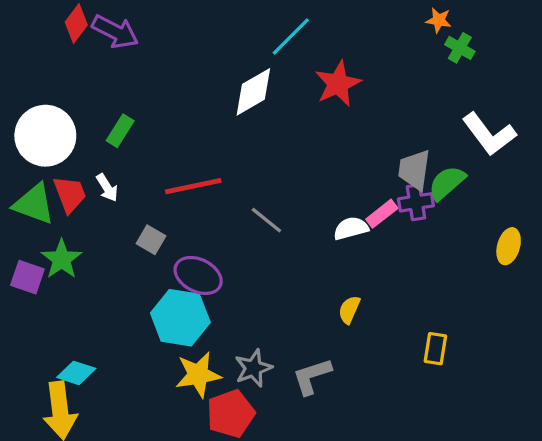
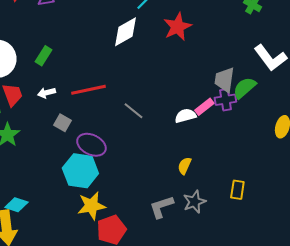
white arrow: (107, 188) -> (46, 93), moved, turned 108
gray star: (253, 368) -> (194, 202), moved

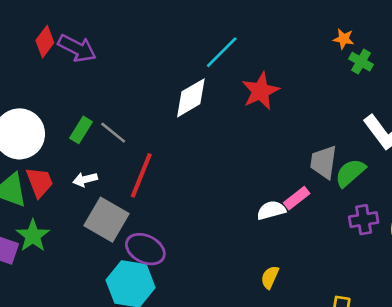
red line: (88, 90) -> (141, 175), turned -56
purple cross: (225, 100) -> (364, 220), moved
gray line: (133, 111) -> (113, 133), moved
gray square: (62, 123) -> (107, 220), size x1.8

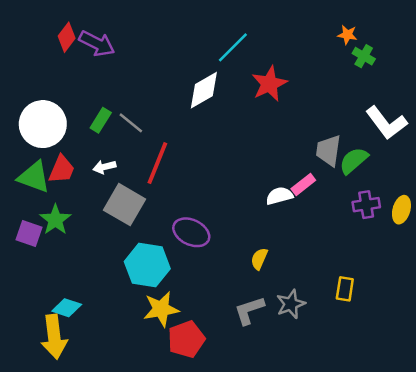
red trapezoid: (40, 182) -> (62, 169), turned 44
purple ellipse: (145, 249) -> (191, 232), moved
yellow semicircle: (270, 277) -> (259, 259), moved

